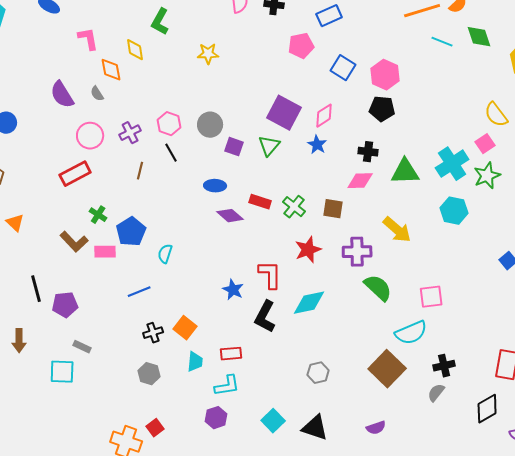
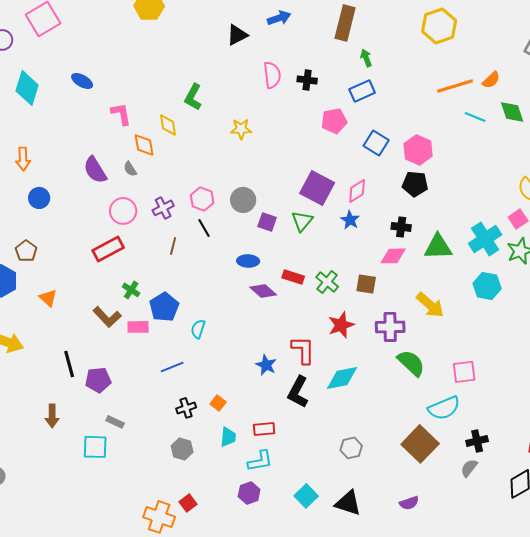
orange square: (185, 328) -> (218, 403), size x0.7

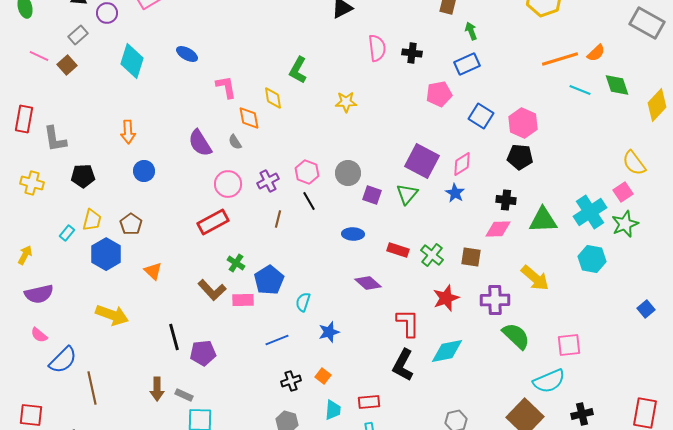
purple diamond: (263, 291) -> (368, 283), moved
blue star: (266, 365) -> (329, 332), moved, turned 30
gray rectangle: (115, 422) -> (184, 395), moved

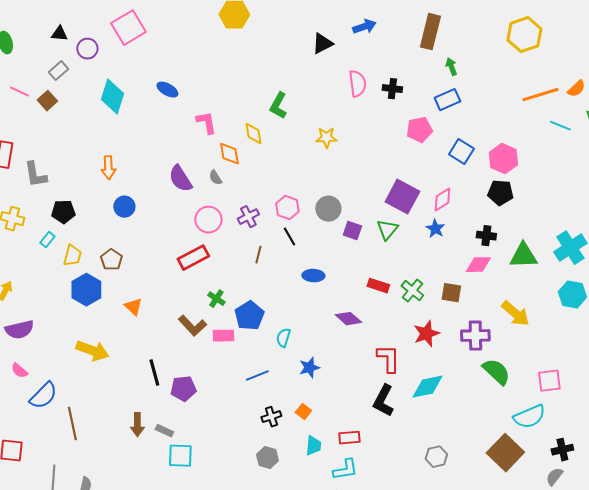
cyan rectangle: (67, 233) -> (47, 240), moved
blue ellipse: (353, 234) -> (313, 276), moved

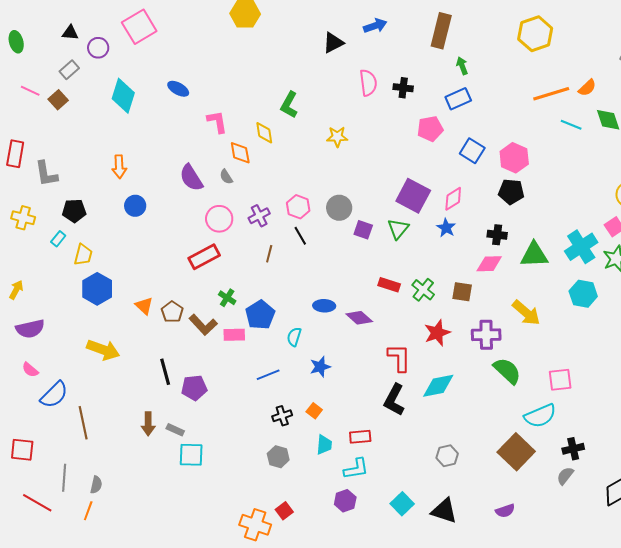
brown pentagon: (111, 260) -> (172, 312), moved
blue ellipse: (313, 276) -> (324, 306), moved

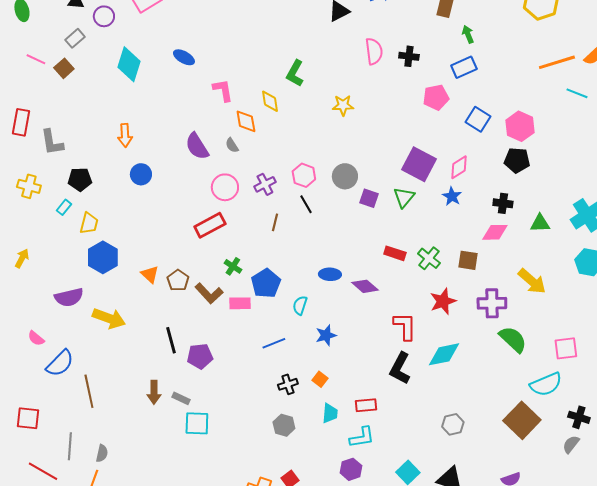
green triangle: (534, 255) -> (540, 223), size x0.7
purple semicircle: (30, 329) -> (69, 297), moved
black cross: (573, 449) -> (579, 417), turned 30

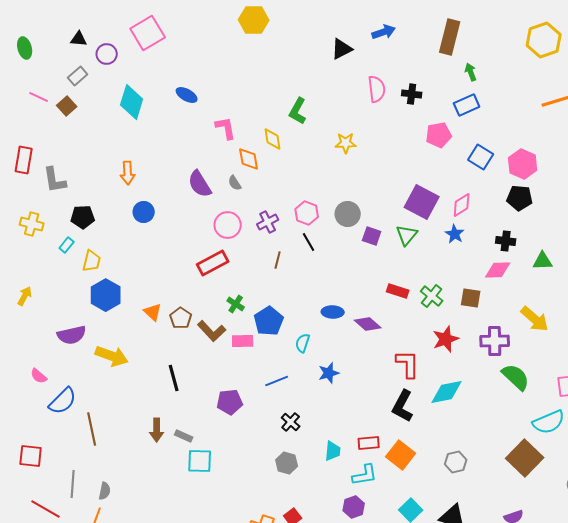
purple pentagon: (200, 356) -> (230, 402), moved
orange square: (320, 379) -> (401, 455), moved, size x1.8
black cross: (288, 384) -> (291, 422), turned -30

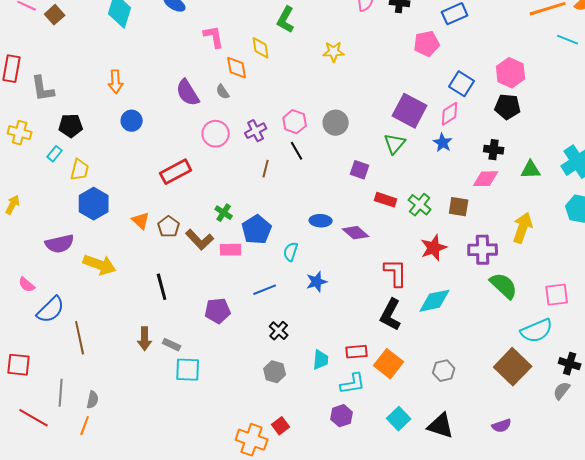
blue square: (481, 157) -> (462, 84), moved
purple square: (372, 236) -> (360, 170), moved
red rectangle: (213, 263) -> (176, 172), moved
yellow arrow: (535, 319) -> (523, 228), turned -112

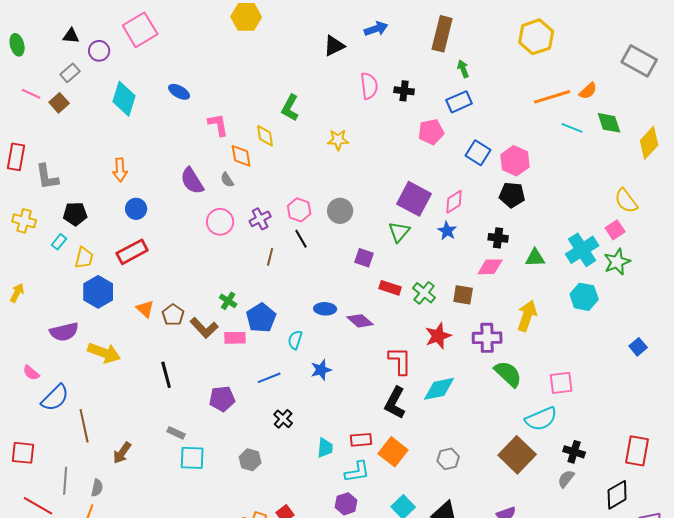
blue square: (462, 84) -> (478, 153), moved
red rectangle: (176, 172) -> (132, 252), moved
brown arrow: (145, 339) -> (122, 453), moved, turned 35
gray hexagon: (275, 372) -> (250, 460), moved

